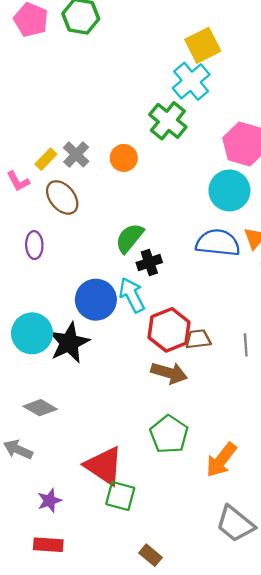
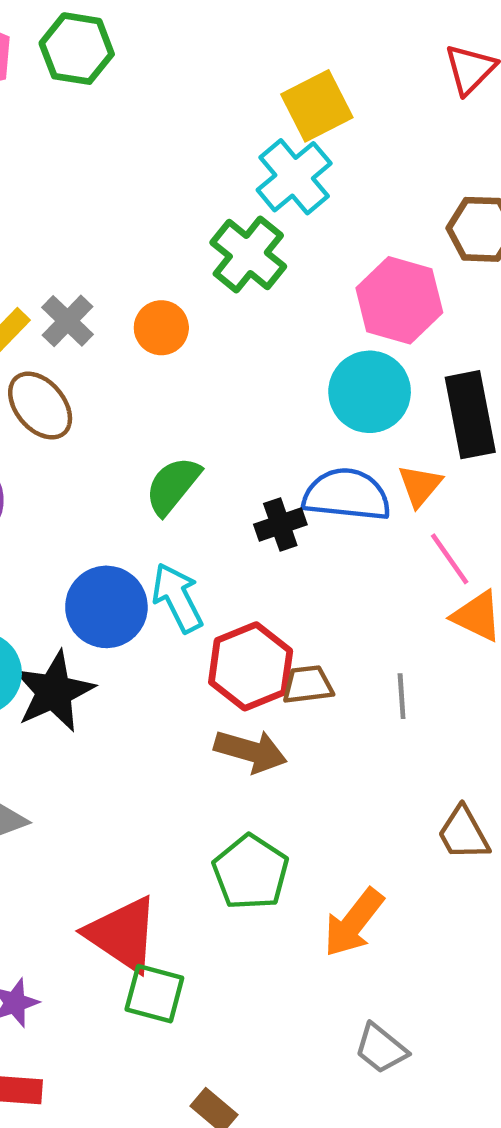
black cross: (149, 262) -> (280, 525), moved
gray trapezoid: (235, 524) -> (381, 1049), size x0.7

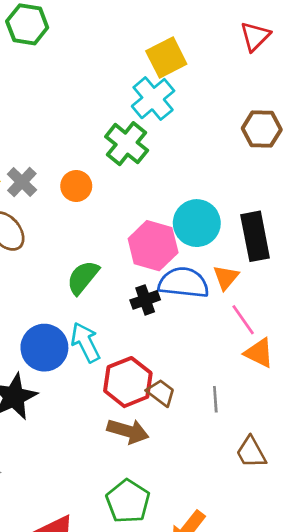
pink hexagon: (399, 300) -> (153, 246), moved
brown trapezoid: (308, 685) -> (161, 393), turned 44
brown trapezoid: (463, 833) -> (251, 452), moved

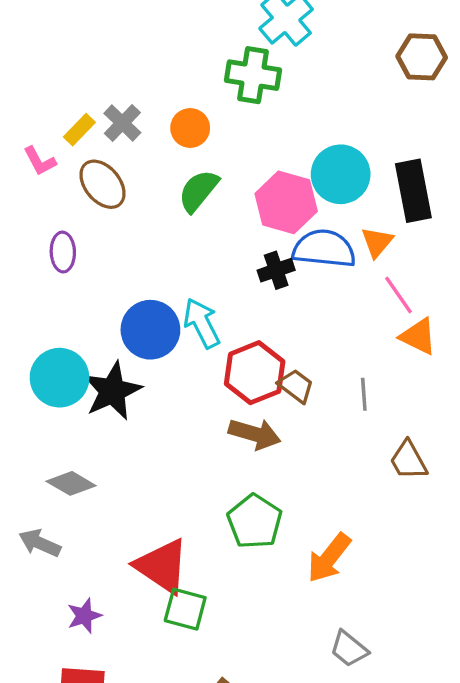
green cross: (127, 144) -> (253, 75), turned -30
green semicircle: (83, 277) -> (198, 191), moved

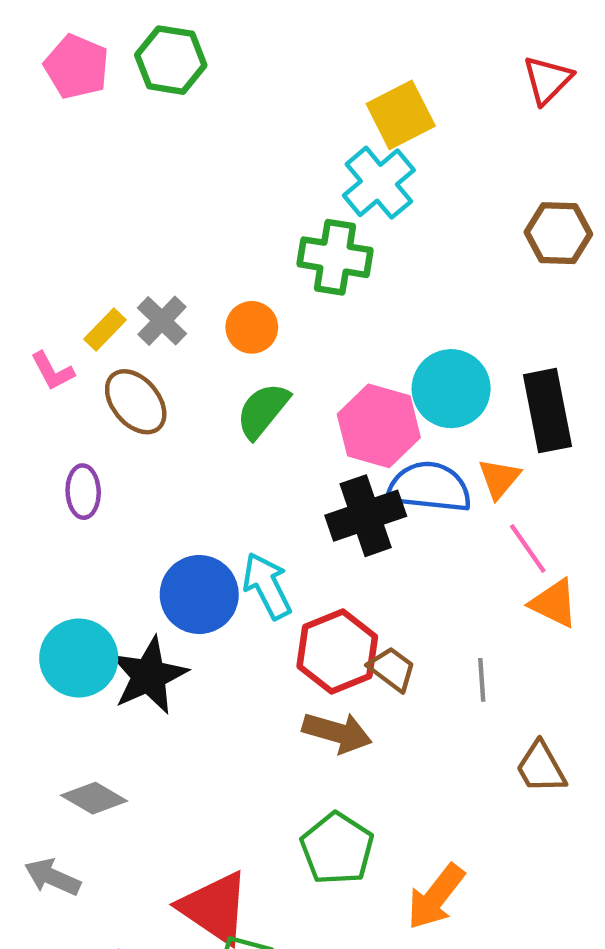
black cross: (276, 270) -> (366, 516), size x1.6

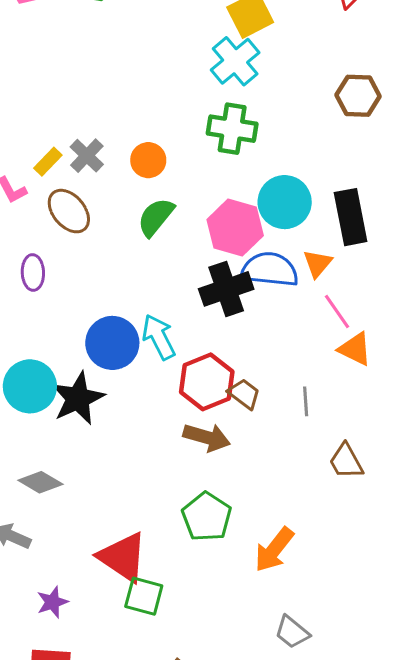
green cross: (335, 257) -> (232, 129), moved

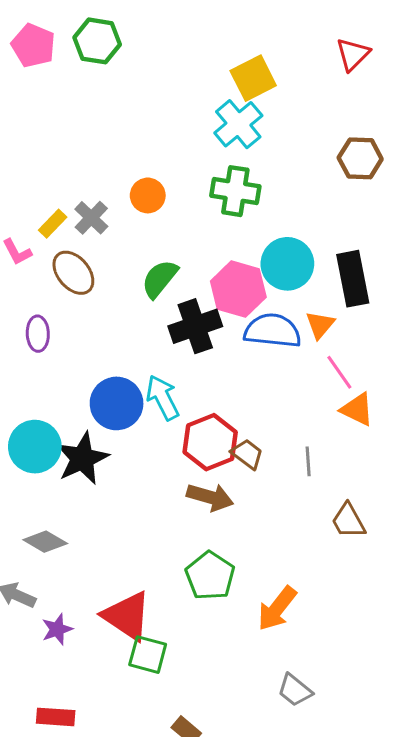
orange circle: (148, 160) -> (148, 195), moved
black cross: (226, 289) -> (195, 326), moved
purple star: (52, 602) -> (57, 629), moved

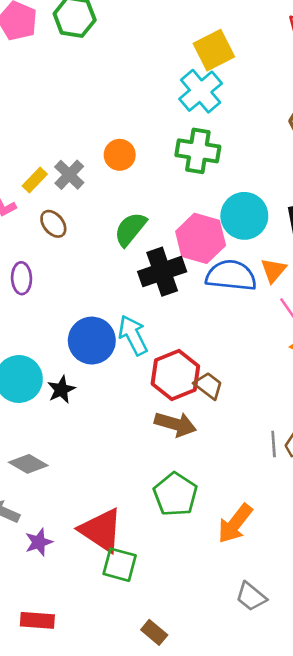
brown ellipse: (73, 273) -> (53, 224), size x0.7
black star: (82, 458) -> (61, 390), size x0.6
gray line: (308, 461) -> (274, 444), moved

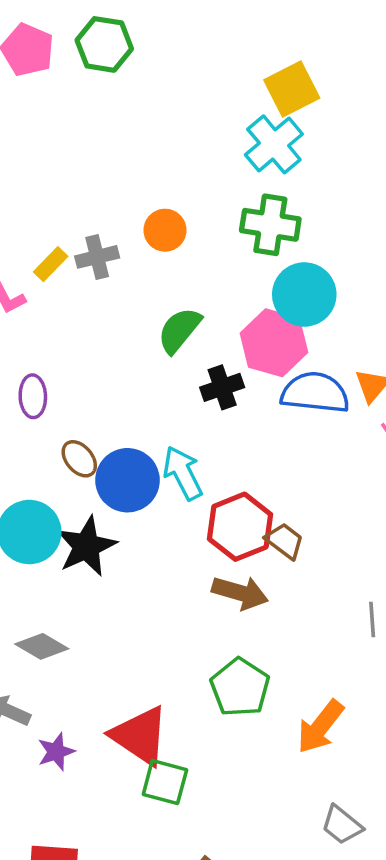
gray cross: (69, 175) -> (97, 257), turned 32
cyan circle: (244, 216) -> (304, 294), moved
brown ellipse: (53, 224) -> (79, 459), moved
black cross: (162, 272) -> (222, 387), size x0.7
black star: (61, 390) -> (86, 546), size x1.6

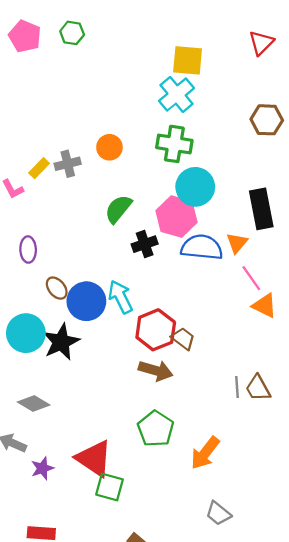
green hexagon: (104, 44) -> (72, 33), size x0.7
yellow square: (292, 89) -> (188, 60), turned 32

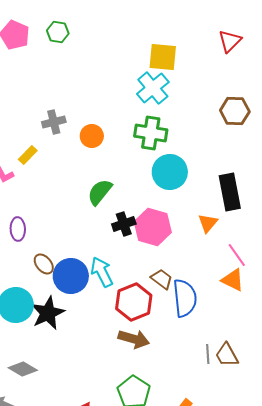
gray cross: (68, 164) -> (54, 122), moved
pink hexagon: (177, 217) -> (153, 227), moved
blue semicircle: (202, 247) -> (185, 298), moved, turned 78
pink line: (251, 278) -> (237, 255), moved
brown trapezoid: (183, 339) -> (162, 279), moved

